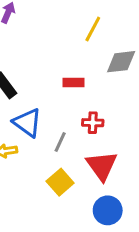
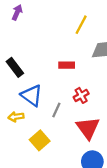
red cross: (93, 123) -> (81, 95), turned -32
yellow square: (60, 182) -> (40, 140), moved

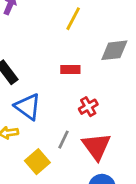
yellow line: (81, 25) -> (73, 19), moved
gray line: (56, 110) -> (64, 140), moved

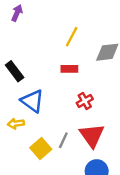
yellow line: (73, 19) -> (72, 37), moved
gray line: (64, 140) -> (63, 140), moved

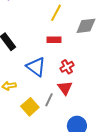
blue triangle: (32, 101) -> (36, 67), moved
red triangle: (92, 135) -> (65, 88), moved, size x0.7

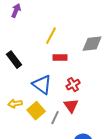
yellow line: (56, 13) -> (51, 36), moved
yellow square: (30, 107) -> (36, 111), moved

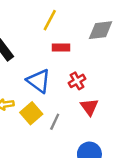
red triangle: (71, 106) -> (89, 107), moved

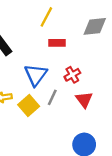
blue triangle: (39, 81) -> (36, 75), turned 30
gray line: (55, 122) -> (52, 97), moved

